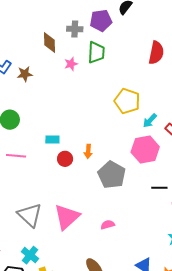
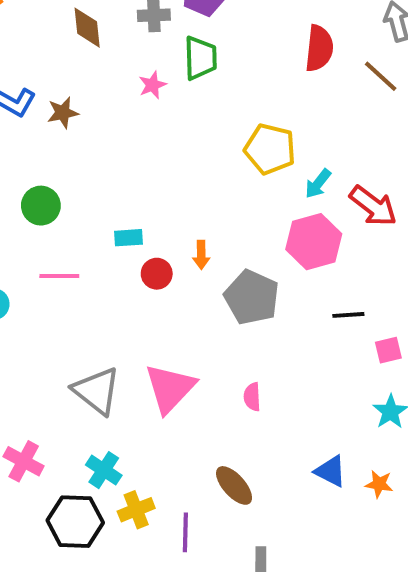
brown diamond: (49, 42) -> (87, 28), moved
pink semicircle: (108, 225) -> (252, 397), turned -72

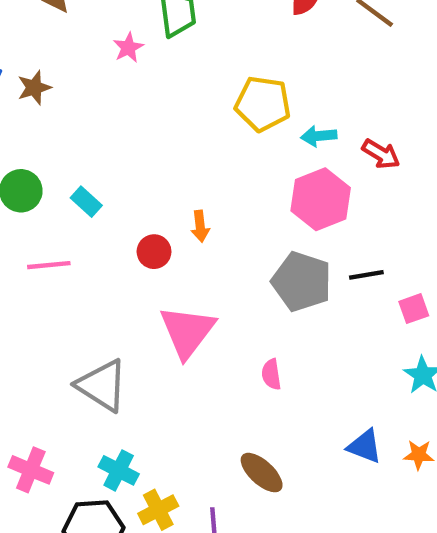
cyan arrow: (318, 184) -> (319, 136), turned 52
red arrow: (373, 206) -> (381, 154), size x0.7
cyan rectangle: (128, 238) -> (86, 202), moved, turned 52
gray pentagon: (252, 297) -> (302, 281), moved
pink triangle: (170, 388) -> (187, 332), moved

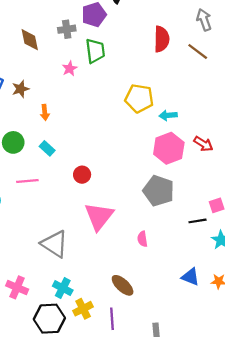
red arrow: (381, 154) -> (203, 144), moved
orange arrow: (200, 226) -> (45, 112), moved
black line: (366, 275) -> (198, 221), moved
brown ellipse: (262, 473) -> (123, 285), moved

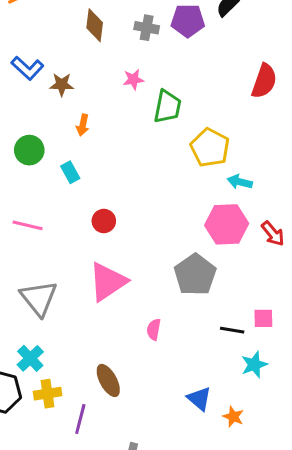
green trapezoid: (95, 51) -> (167, 107), moved
pink line: (27, 181) -> (28, 225), moved

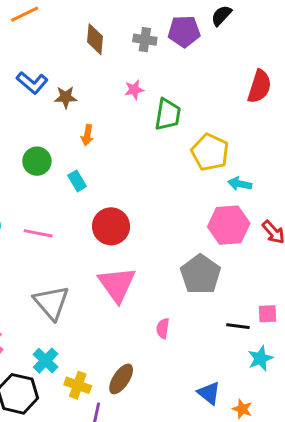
red circle: (104, 221) -> (111, 226), size x1.6
pink triangle: (108, 282) -> (117, 284), turned -30
brown ellipse: (108, 380) -> (121, 379), turned 64
yellow cross: (48, 394) -> (78, 385), moved, turned 30

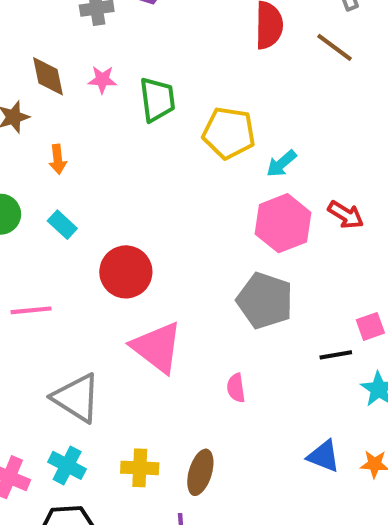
brown diamond: (95, 39) -> (48, 76), moved
pink star: (134, 90) -> (102, 80), turned 30
cyan arrow: (240, 184) -> (281, 164), turned -35
cyan cross: (46, 361) -> (67, 465), moved
yellow cross: (78, 385) -> (140, 468), moved

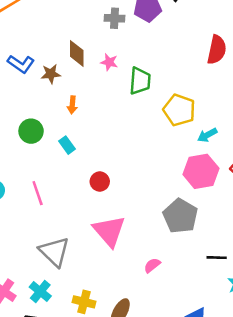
red circle: (126, 272) -> (100, 182), size x0.6
pink line: (31, 310) -> (38, 193), turned 65
pink semicircle: (236, 388) -> (152, 265), turned 48

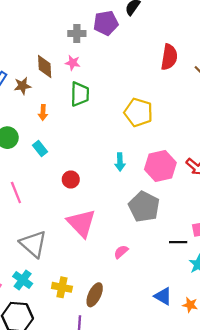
pink star: (109, 62) -> (73, 63), moved
green trapezoid: (140, 81) -> (80, 94), moved
cyan arrow: (207, 135) -> (120, 162), moved, turned -60

